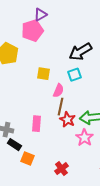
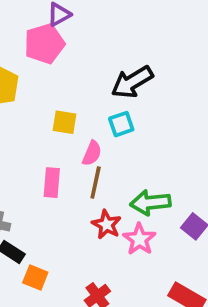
red star: (67, 120) -> (107, 225), moved
pink rectangle: (36, 124) -> (52, 183), moved

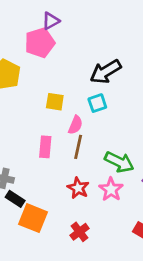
green arrow: (150, 203) -> (119, 162), turned -148
red star: (107, 225) -> (78, 188), moved
orange square: (35, 278) -> (33, 218), size x1.5

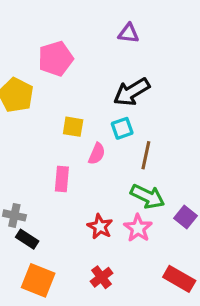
purple triangle: (51, 21) -> (128, 33), moved, turned 36
brown line: (78, 147) -> (146, 155), moved
orange square: (33, 218) -> (38, 280), moved

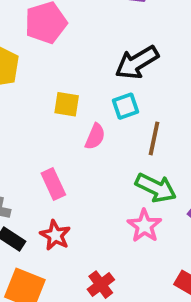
pink rectangle: (62, 179) -> (53, 184), moved, turned -30
red star: (100, 227) -> (55, 235), moved

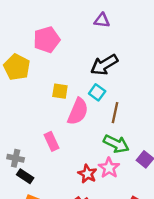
cyan square: (125, 106) -> (97, 92), turned -35
pink semicircle: (95, 136) -> (78, 111), size x1.6
red star: (55, 235) -> (87, 174), moved

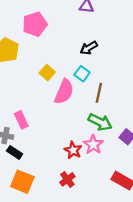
black arrow: (104, 65) -> (89, 48), size x0.7
yellow square: (60, 91) -> (47, 73), turned 32
pink rectangle: (52, 141) -> (21, 120), moved

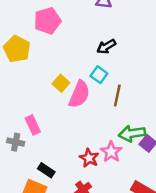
yellow square: (47, 73) -> (61, 83), moved
green arrow: (100, 122) -> (132, 133), moved, turned 145
black rectangle: (15, 152) -> (46, 170), moved

